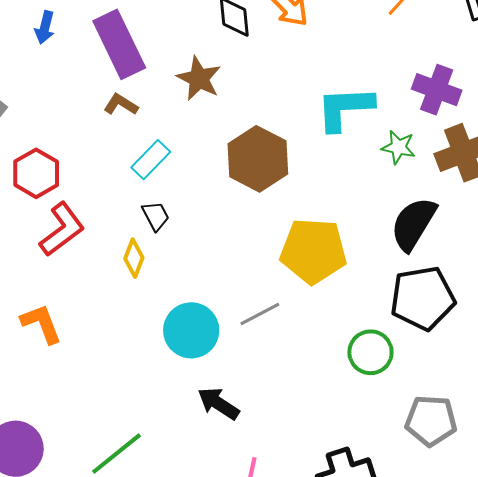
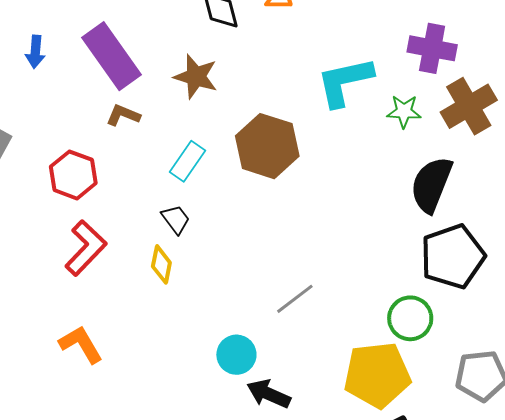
cyan rectangle: (151, 160) -> (187, 161), moved
red hexagon: (36, 173) -> (73, 175), moved
yellow pentagon: (313, 251) -> (377, 375), moved
cyan circle: (191, 330) -> (236, 355), moved, size x0.7

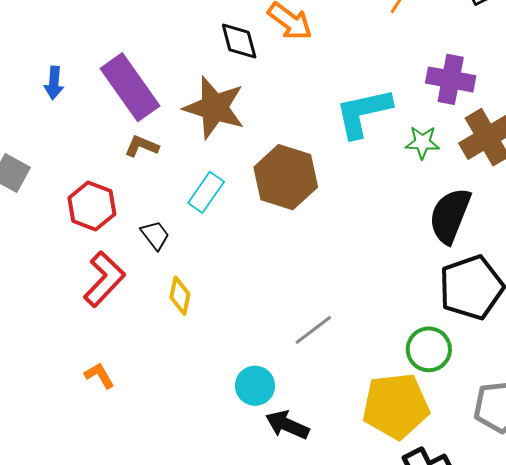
brown star: (196, 77) -> (214, 108), size x1.4
black trapezoid: (176, 219) -> (155, 235), moved
orange L-shape: (81, 344) -> (99, 375), size x0.7

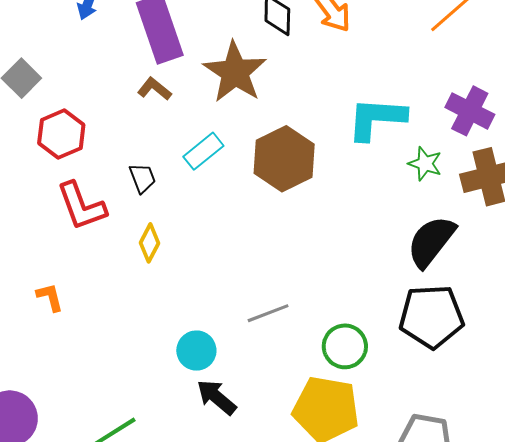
red hexagon: (92, 206) -> (61, 134), moved
red L-shape: (104, 279) -> (81, 206), turned 100
green circle: (429, 349) -> (345, 346), moved

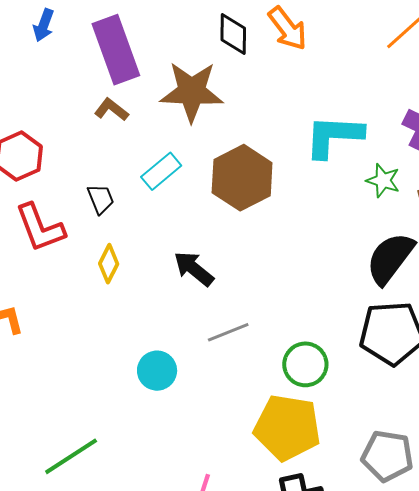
brown star: (235, 72) -> (192, 92), turned -30
black arrow: (216, 397) -> (194, 269), moved

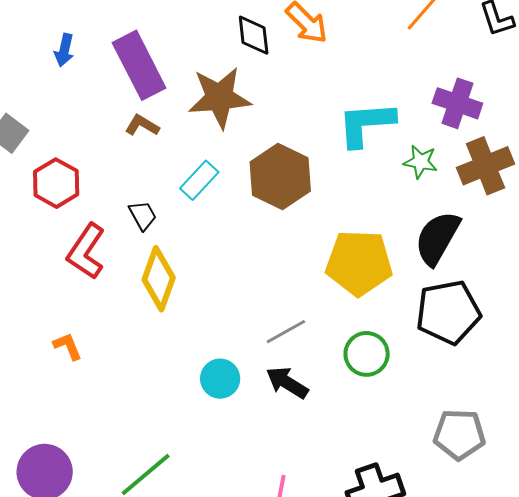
red L-shape: (40, 228) -> (86, 251), turned 62
yellow diamond: (109, 264) -> (159, 279), size x1.6
black arrow: (194, 269) -> (287, 383), moved
yellow pentagon: (287, 428) -> (359, 263), moved

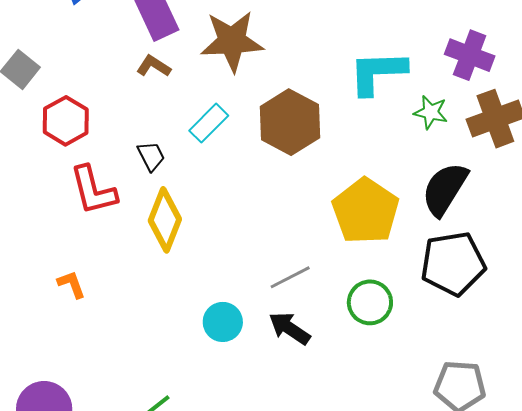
red L-shape: (86, 251) -> (93, 190), turned -50
yellow pentagon: (359, 263) -> (366, 211), turned 30

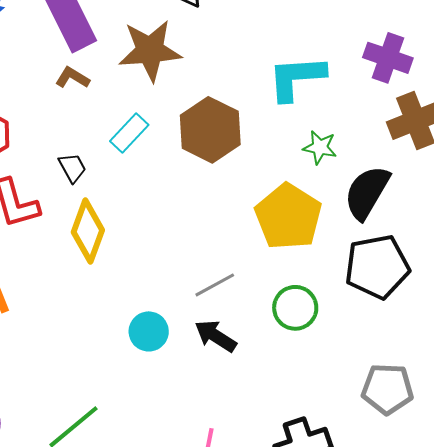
green star: (431, 112) -> (320, 147), moved

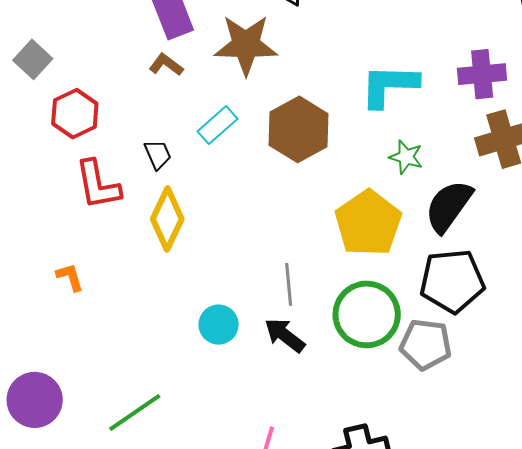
purple cross: (388, 58) -> (482, 74), turned -30
gray line: (215, 285) -> (289, 284), turned -72
green circle: (295, 308) -> (367, 314), size x1.5
gray pentagon: (387, 389) -> (426, 344), moved

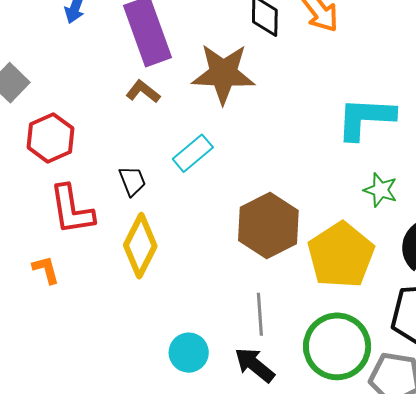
brown hexagon: (298, 129) -> (268, 226), moved
orange L-shape: (70, 277) -> (46, 270), moved

